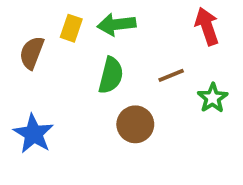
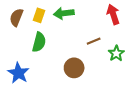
brown semicircle: (32, 53) -> (16, 17), moved
green semicircle: (111, 75) -> (39, 42), moved

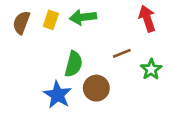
green semicircle: (39, 42) -> (74, 64), moved
blue star: (18, 73) -> (58, 95), moved

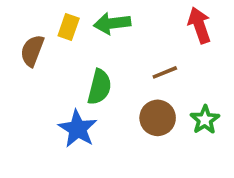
brown semicircle: (21, 23) -> (32, 51), moved
green star: (151, 69) -> (205, 120), moved
brown circle: (96, 88) -> (158, 118), moved

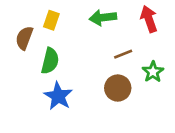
green arrow: (112, 23) -> (103, 18), moved
green semicircle: (99, 87) -> (50, 61), moved
green star: (205, 120) -> (153, 72), moved

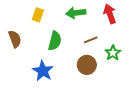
brown semicircle: (24, 38) -> (15, 39), moved, turned 138
green semicircle: (50, 61) -> (55, 41), moved

